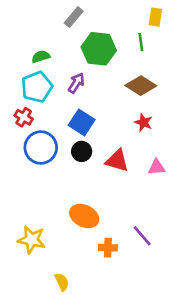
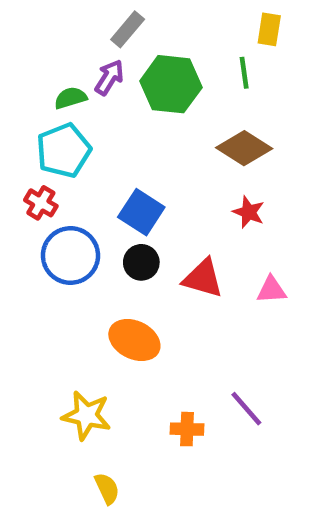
purple arrow: (76, 83) -> (109, 77), moved
orange ellipse: (84, 216) -> (134, 340), moved
yellow star: (32, 240) -> (86, 415), moved

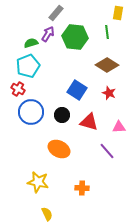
blue square: (141, 212) -> (77, 90), moved
purple line: (246, 409) -> (107, 151), moved

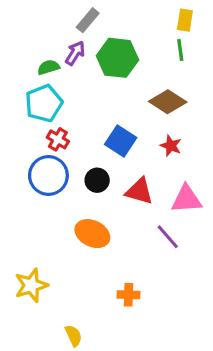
green line: (107, 32) -> (180, 50), moved
red cross: (18, 89) -> (58, 139), moved
pink triangle: (119, 127) -> (187, 199), size x1.5
yellow star: (38, 182) -> (31, 285), moved, turned -30

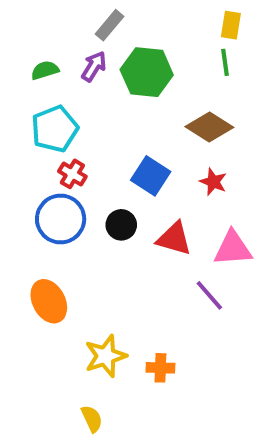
green semicircle: (48, 67) -> (45, 70), moved
orange ellipse: (92, 234) -> (49, 301), moved, turned 36
yellow star: (31, 285) -> (106, 356), moved

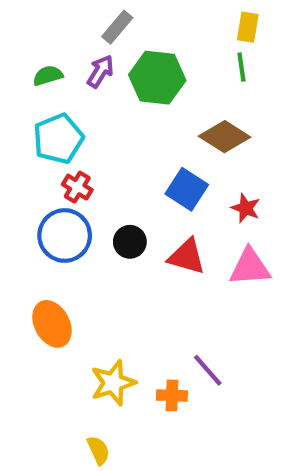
blue square: (151, 176) -> (187, 189), moved
red star: (213, 182) -> (246, 208), moved
purple line: (209, 295) -> (208, 370), moved

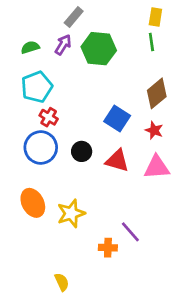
brown diamond: (225, 137) -> (157, 93), moved, turned -72
yellow star: (113, 383) -> (71, 213), moved

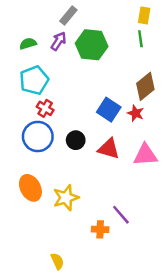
red star: (154, 130) -> (136, 113), moved

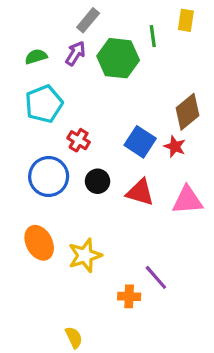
green line: (140, 39) -> (153, 36), moved
red cross: (45, 108) -> (79, 140), moved

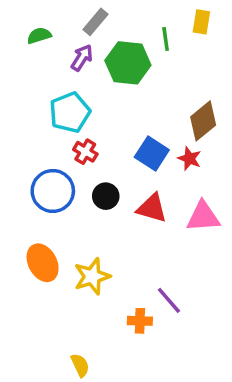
green semicircle: (36, 57) -> (39, 36), moved
cyan pentagon: (44, 104) -> (70, 112), moved

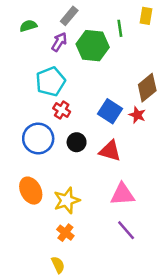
pink triangle: (203, 217) -> (122, 194), moved
purple line: (169, 300) -> (126, 230), moved
orange cross: (140, 321) -> (65, 233), moved, turned 35

